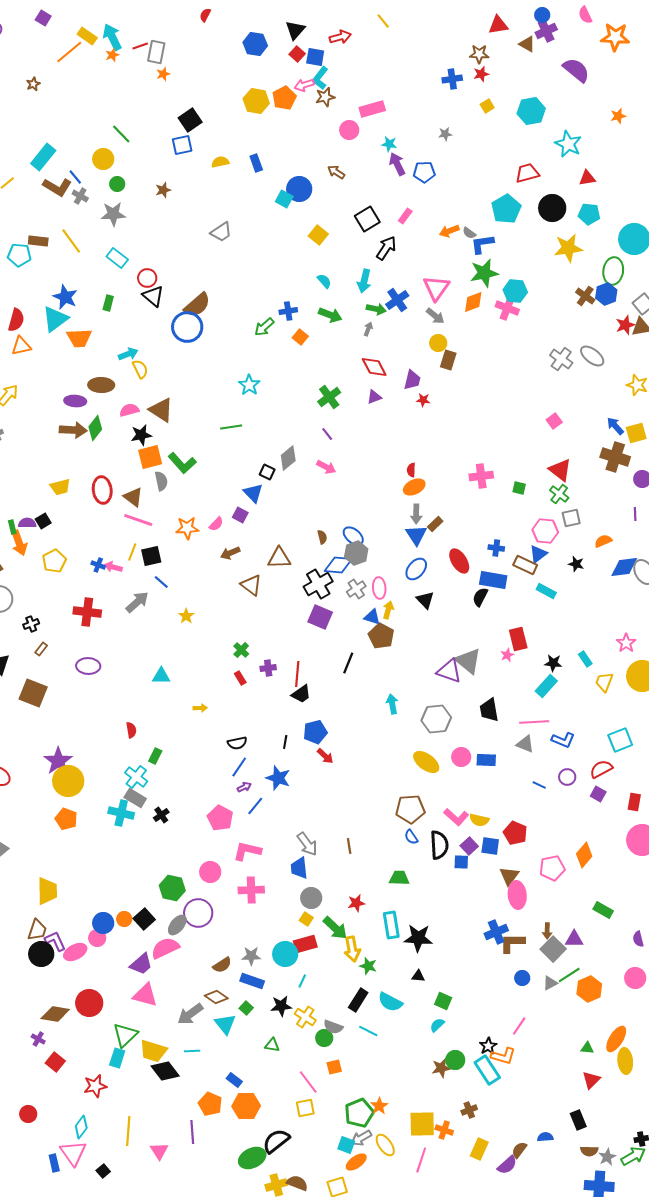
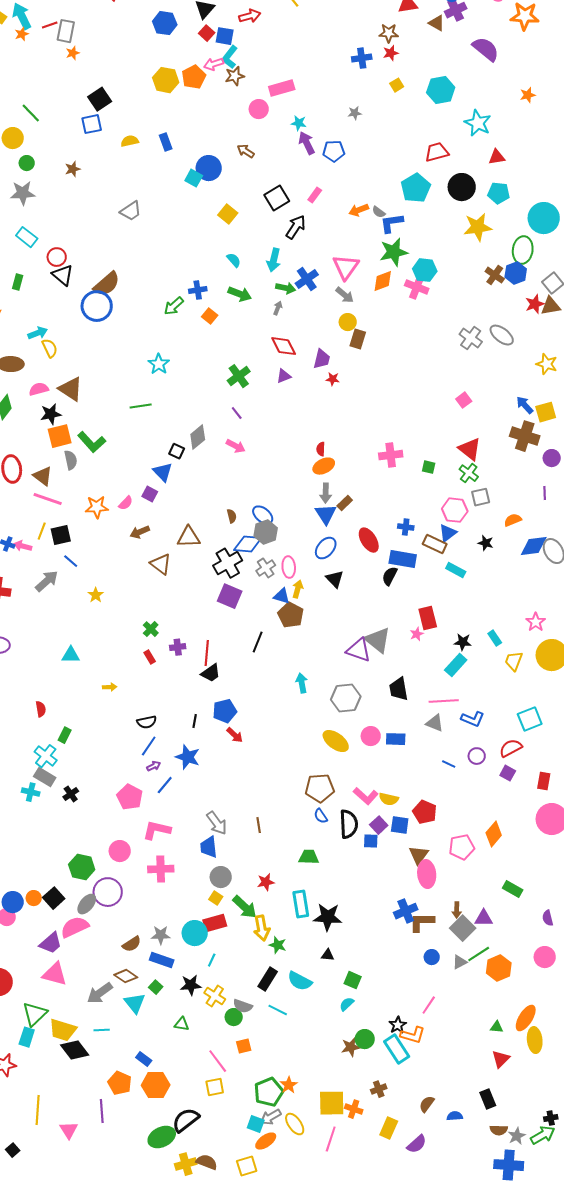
cyan cross: (121, 813) -> (31, 792), size x0.7
brown semicircle: (519, 1150) -> (427, 1104), moved

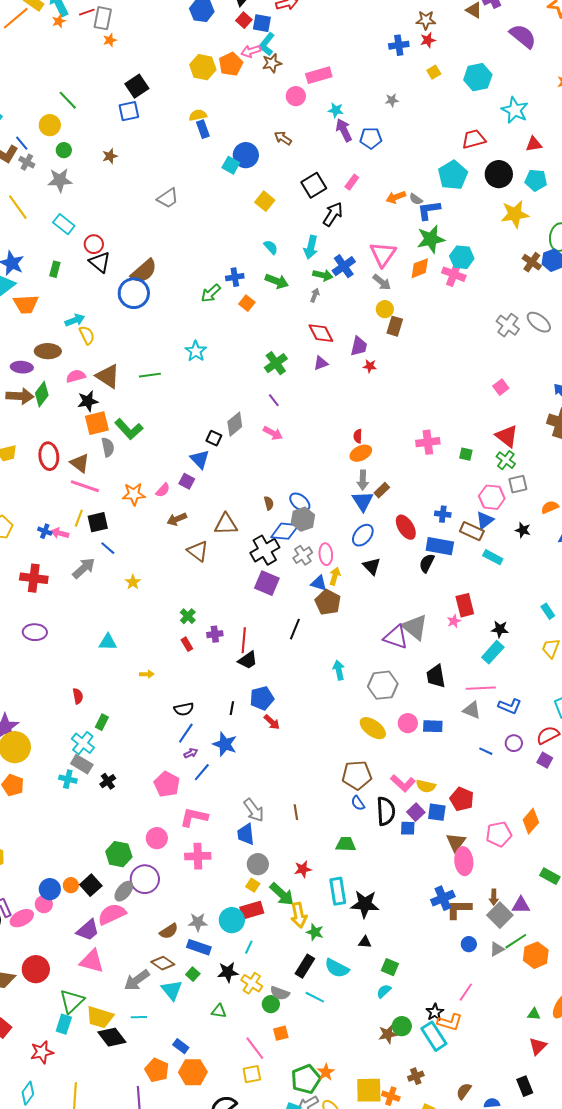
yellow semicircle: (130, 141) -> (198, 115), moved
green line: (141, 406) -> (150, 375), moved
cyan rectangle: (495, 638) -> (548, 611), moved

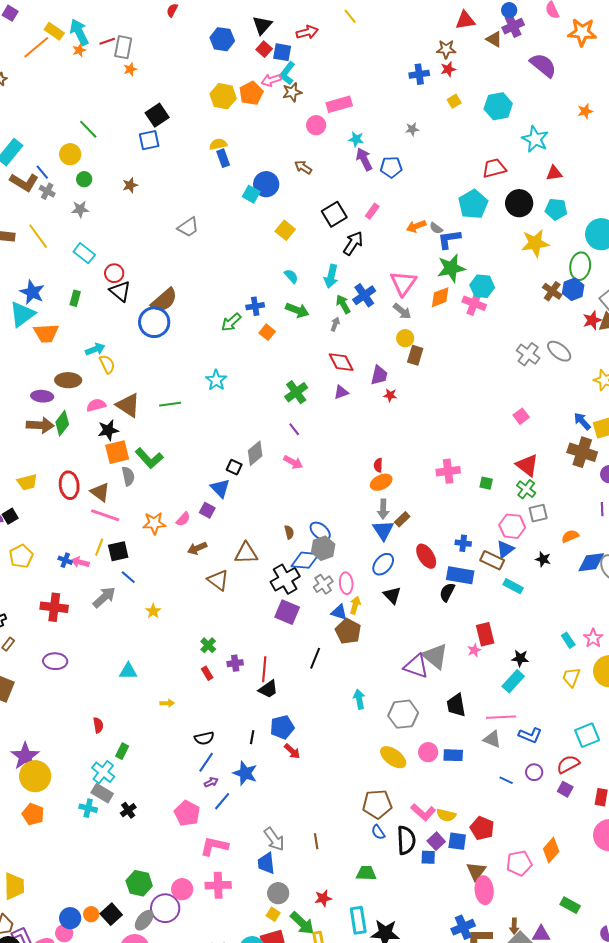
gray star: (60, 180) -> (80, 209), size x0.7
green arrow: (323, 275) -> (343, 304), turned -132
pink circle: (157, 838) -> (182, 889), moved

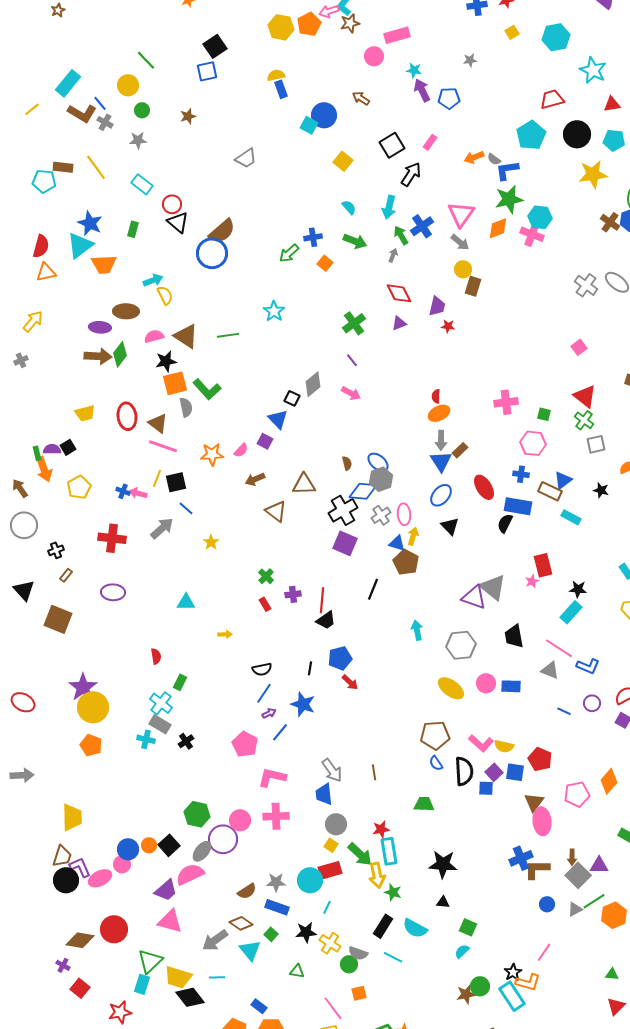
pink hexagon: (512, 526) -> (533, 443), moved
pink line: (501, 717) -> (559, 648), turned 36
cyan rectangle: (358, 920) -> (389, 851), moved

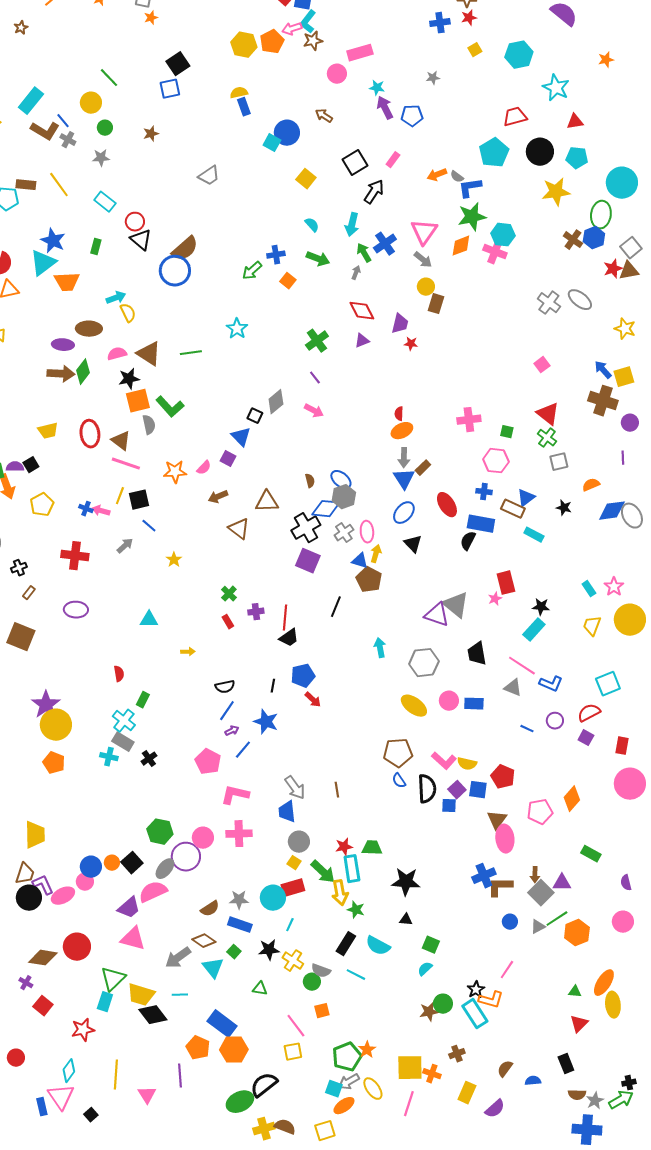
gray arrow: (162, 528) -> (125, 546), size x0.7
green trapezoid: (424, 804) -> (372, 848), moved
blue rectangle: (259, 1006) -> (222, 1024), size x1.8

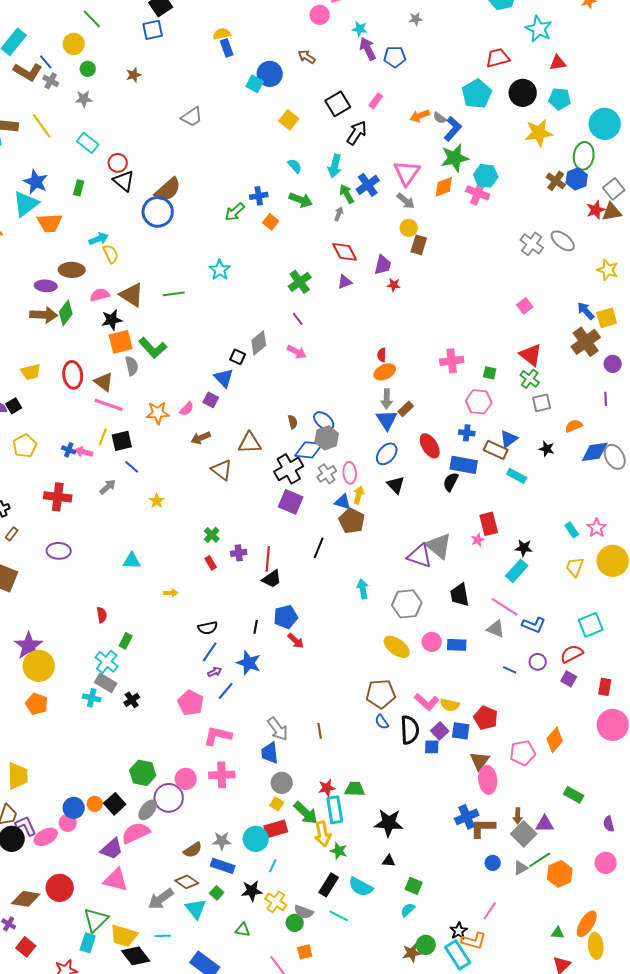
blue L-shape: (470, 188) -> (453, 129), turned 140
brown cross: (603, 401) -> (586, 342), turned 36

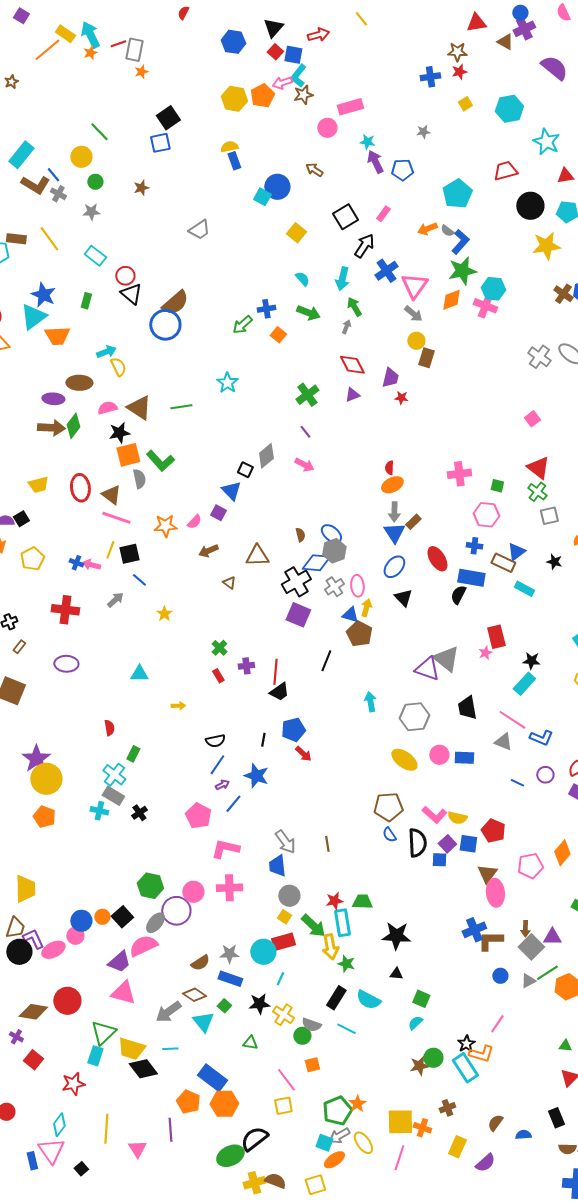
cyan pentagon: (477, 94) -> (457, 194), moved
blue cross: (368, 185) -> (386, 271), moved
brown triangle: (222, 470) -> (229, 583), size x0.6

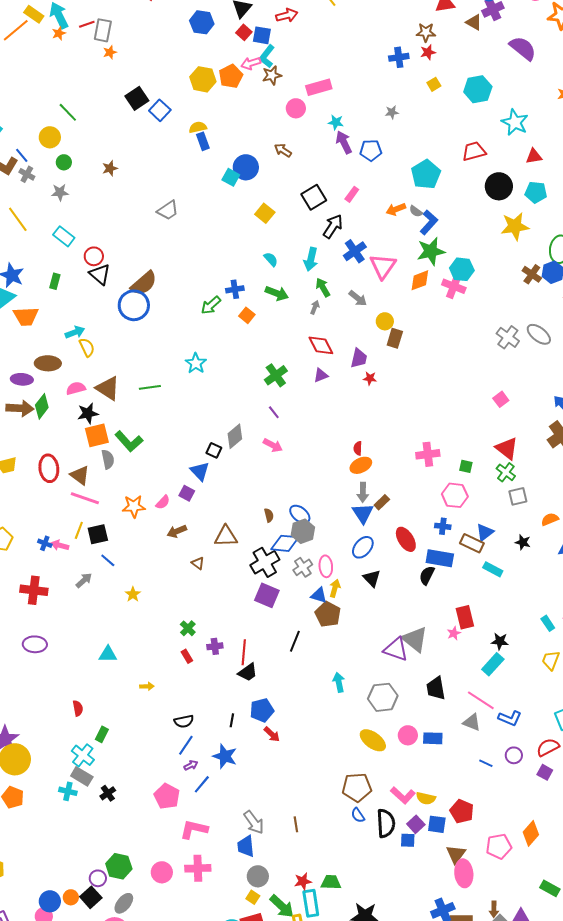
blue square: (160, 143) -> (160, 110), moved, turned -35
gray arrow: (413, 314) -> (358, 298), moved
purple circle: (176, 911) -> (98, 878), moved, size x0.6

